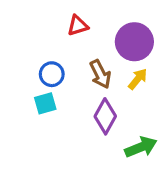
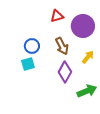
red triangle: (78, 26) -> (57, 16), moved
yellow arrow: (138, 79) -> (88, 57), moved

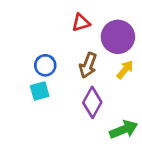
brown arrow: (62, 46) -> (88, 65), turned 48
yellow arrow: (88, 57) -> (125, 70), moved

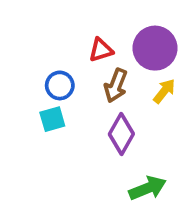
red triangle: (81, 23) -> (101, 50), moved
green arrow: (124, 129) -> (148, 188), moved

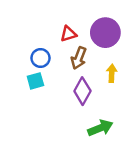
yellow arrow: (164, 91) -> (112, 73), moved, turned -36

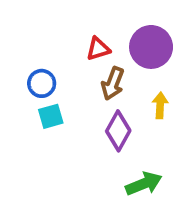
blue circle: (41, 58) -> (42, 83), moved

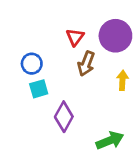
red triangle: (98, 49) -> (75, 37), turned -36
purple diamond: (118, 131) -> (64, 117), moved

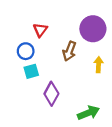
red triangle: (75, 37) -> (40, 30), moved

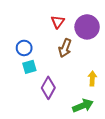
red triangle: (40, 30) -> (58, 22), moved
yellow arrow: (99, 65) -> (92, 78), moved

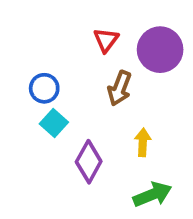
cyan square: (29, 67) -> (54, 123), turned -32
yellow arrow: (92, 78) -> (143, 142), moved

